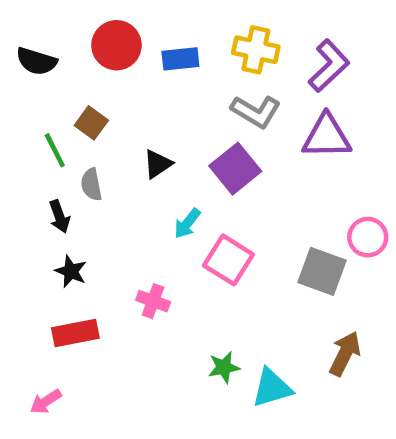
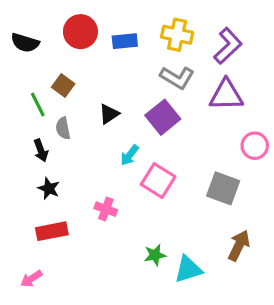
pink circle: (368, 237) -> (255, 146), moved

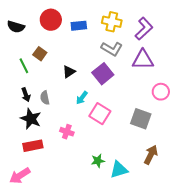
gray semicircle: (63, 128) -> (45, 98), moved
black star: (49, 188) -> (31, 119), size x1.5
pink arrow: (31, 279) -> (20, 176), size x1.5

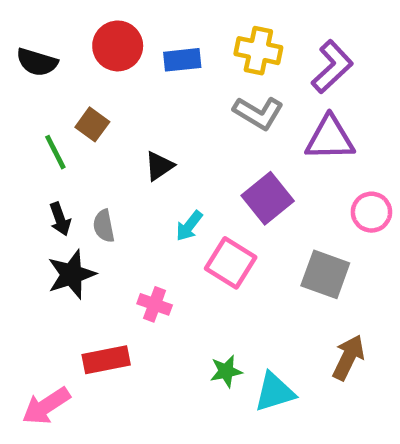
purple square: (103, 74) -> (268, 198), moved
black star: (31, 119) -> (72, 274), turned 30
red rectangle: (33, 146) -> (106, 360), moved

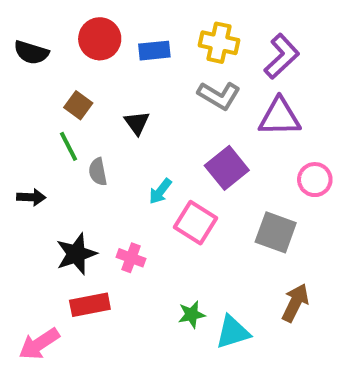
green line: (55, 152) -> (68, 146), moved
black triangle: (159, 166) -> (137, 123), moved, turned -32
black arrow: (60, 219) -> (31, 197), moved, turned -68
gray semicircle: (104, 226) -> (98, 172), moved
black star: (72, 274) -> (76, 254), moved

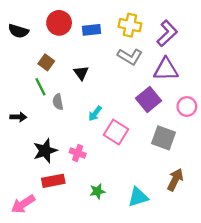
purple square: (227, 168) -> (148, 100), moved
green star: (192, 315) -> (97, 191), moved

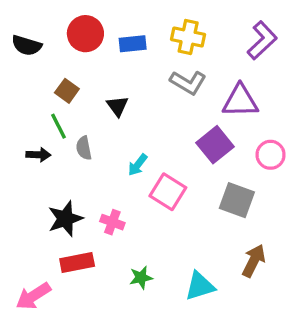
purple L-shape: (167, 33) -> (262, 40), moved
black arrow: (18, 117) -> (38, 155), moved

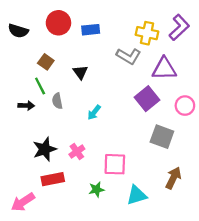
yellow cross: (188, 37) -> (147, 33), moved
pink square: (168, 192) -> (115, 164), moved, turned -30
pink cross: (112, 222) -> (77, 152), turned 35

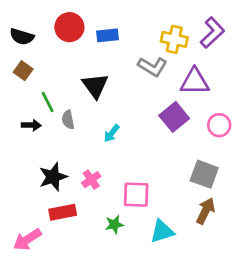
brown square: (46, 62) -> (23, 71), moved
black triangle: (80, 72) -> (95, 86), size x1.5
gray square: (162, 137) -> (204, 174), moved

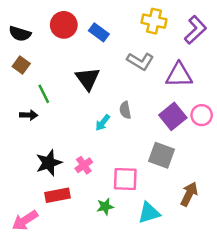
blue rectangle: (108, 35) -> (99, 32), turned 42
yellow cross: (174, 39) -> (154, 21), moved
purple square: (174, 117) -> (173, 116), moved
gray semicircle: (68, 120) -> (125, 110), moved
gray square: (204, 174) -> (162, 155), moved

